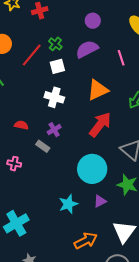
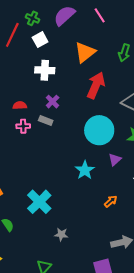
pink cross: (14, 164) -> (23, 126), moved
orange arrow: (86, 241) -> (111, 201), size x0.6

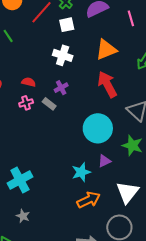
red arrow: (96, 85) -> (107, 84), turned -68
pink cross: (23, 126) -> (26, 103), turned -32
cyan star: (85, 170) -> (81, 172), moved
orange arrow: (111, 201) -> (89, 200), size x1.6
gray star: (61, 234) -> (23, 216), moved

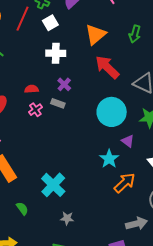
purple triangle: (104, 161) -> (128, 141), turned -40

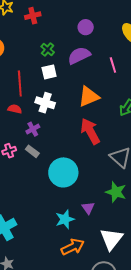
red line: (22, 19) -> (20, 83), moved, turned -45
purple cross: (64, 84) -> (33, 129), moved
red semicircle: (32, 89) -> (15, 109), moved
cyan circle: (112, 112) -> (63, 172), moved

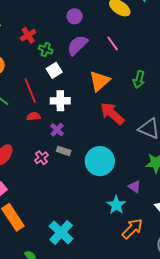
red cross: (33, 16) -> (28, 35), moved

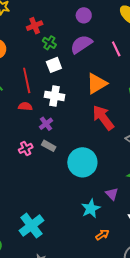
orange arrow: (132, 229) -> (102, 235), size x0.6

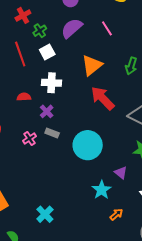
green cross: (49, 43) -> (40, 31), turned 32
red line: (27, 80) -> (20, 54), moved
cyan cross: (31, 226) -> (45, 214), size x0.7

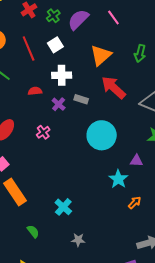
green cross: (40, 31) -> (53, 16), moved
gray rectangle: (52, 133) -> (81, 99), moved
purple triangle: (121, 173) -> (136, 161), turned -32

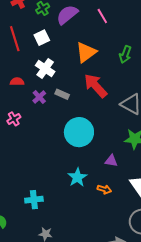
white cross: (62, 75) -> (45, 68), turned 30
pink cross: (43, 132) -> (14, 119), moved
cyan star: (118, 179) -> (77, 177), moved
orange arrow: (135, 203) -> (104, 189), moved, turned 56
cyan cross: (63, 207) -> (34, 200), turned 36

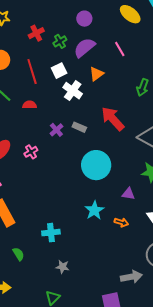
orange triangle: (86, 52) -> (96, 74), moved, size x0.7
white cross: (45, 68) -> (73, 91), moved
red semicircle: (17, 82) -> (30, 105), moved

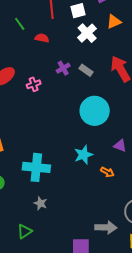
cyan cross: (51, 233) -> (36, 167), size x1.5

